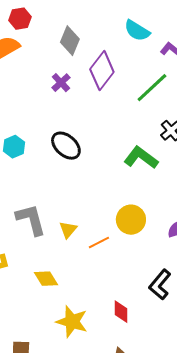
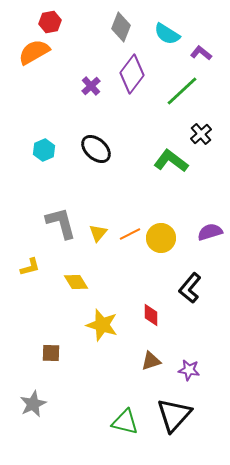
gray diamond: (70, 41) -> (121, 27), moved
yellow circle: (131, 220) -> (161, 238), moved
orange line: (99, 243) -> (130, 234), moved

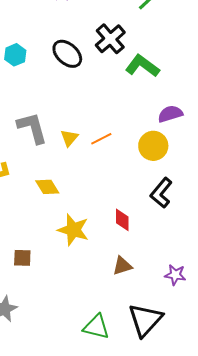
black cross: (201, 134) -> (110, 39), moved, size x1.4
purple semicircle: (210, 232) -> (170, 114), moved
yellow circle: (161, 238) -> (153, 146), moved
purple star: (189, 370) -> (175, 275), moved

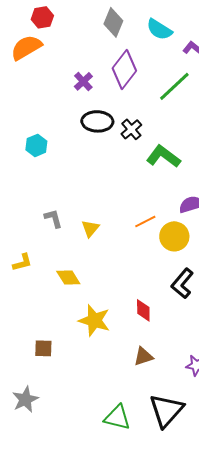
black cross: (110, 39) -> (131, 129), size x0.7
black ellipse: (67, 54) -> (97, 121), moved, turned -40
gray L-shape: (32, 128) -> (53, 218), size x0.6
orange line: (101, 139) -> (145, 221), moved

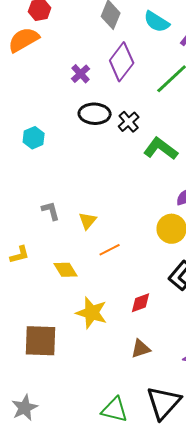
orange line: (145, 221) -> (110, 250), moved
red diamond: (143, 310) -> (141, 303), turned 70
brown square: (43, 348) -> (41, 341), size x1.8
gray star: (25, 399) -> (25, 408), moved

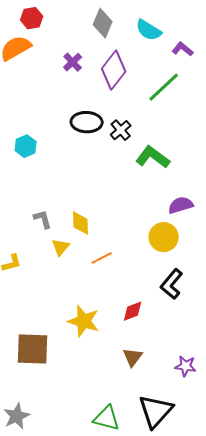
purple cross: (81, 74) -> (73, 62), moved
yellow triangle: (88, 221) -> (61, 247), moved
yellow diamond: (66, 270) -> (81, 223), moved, turned 30
brown triangle: (141, 349) -> (133, 357), turned -35

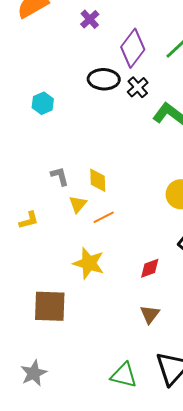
purple diamond: (114, 70) -> (133, 48), moved
orange line: (102, 258) -> (104, 217), moved
yellow star: (84, 321) -> (89, 263), moved

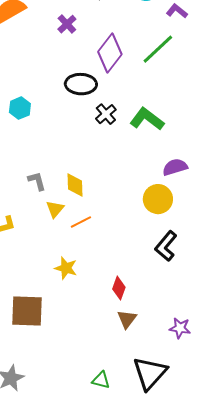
black cross: (138, 87) -> (106, 114), moved
yellow star: (89, 263) -> (66, 268), size x0.7
red diamond: (150, 268) -> (119, 288), moved, turned -50
green triangle: (124, 375) -> (101, 380), size x0.7

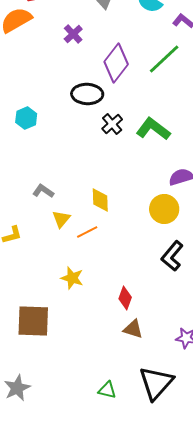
gray L-shape: (37, 181) -> (43, 191), turned -40
yellow diamond: (75, 185) -> (100, 200), moved
brown triangle: (127, 319) -> (133, 329), turned -50

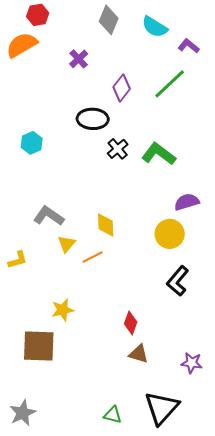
purple diamond: (116, 63) -> (122, 88), size x0.7
gray L-shape: (43, 191) -> (49, 216), size x1.4
yellow star: (72, 278) -> (63, 310), moved, turned -30

